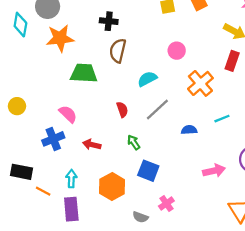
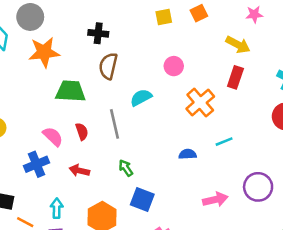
red semicircle: (122, 109) -> (82, 132), moved
gray line: (157, 109) -> (115, 124), moved, turned -60

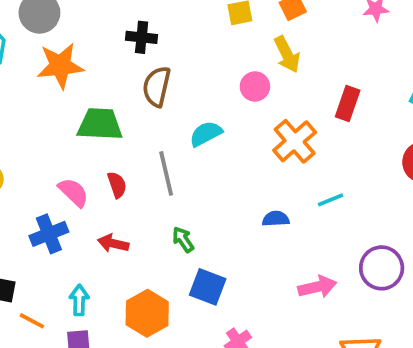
yellow arrow: (238, 45) -> (287, 54), moved, turned 35

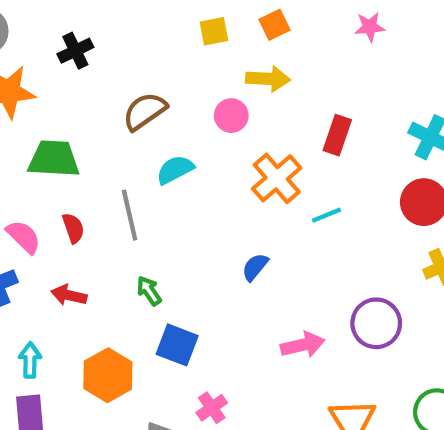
black cross: (142, 37) -> (75, 51), moved, turned -32
yellow arrow: (287, 54) -> (268, 79), turned -60
brown semicircle: (157, 86) -> (145, 111), moved, turned 42
cyan line: (331, 200) -> (326, 215), moved
blue semicircle: (276, 219) -> (255, 267), turned -48

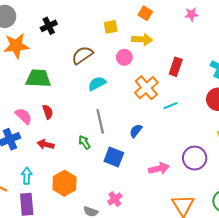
orange square: (274, 25) -> (145, 13), turned -32
yellow square: (214, 31) -> (111, 27), moved
gray line: (130, 215) -> (100, 121), moved
blue square: (177, 345) -> (114, 157), moved

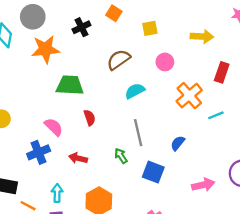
orange square: (145, 13) -> (114, 13), moved
yellow arrow: (142, 39) -> (202, 36), moved
red semicircle: (48, 112) -> (90, 118), moved

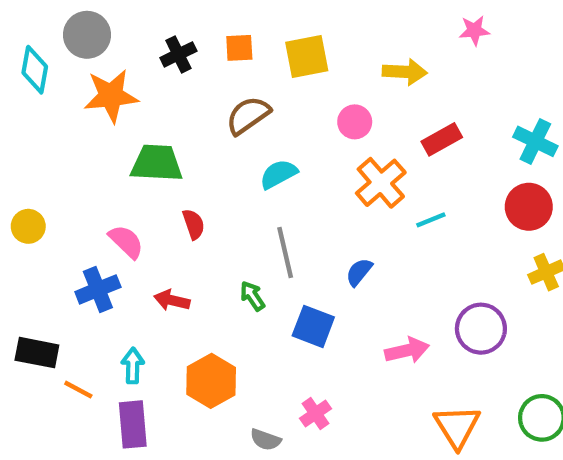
orange square: (114, 13) -> (239, 48), moved, turned -35
yellow square: (150, 28) -> (307, 57), size x1.5
pink circle: (165, 62) -> (355, 122), moved
red rectangle: (222, 72) -> (442, 139), turned 42

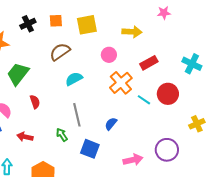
green trapezoid: (157, 163) -> (18, 74), turned -55
red circle: (529, 207) -> (168, 94), moved
cyan line: (431, 220) -> (144, 100), turned 56

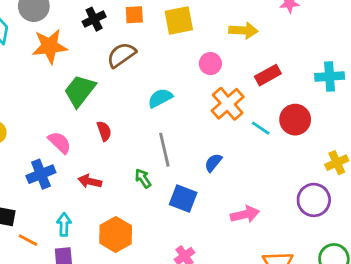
brown semicircle: (60, 52) -> (121, 55), moved
cyan cross: (192, 64) -> (330, 76), turned -30
purple circle: (167, 150) -> (314, 200), moved

